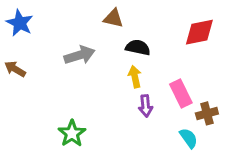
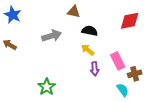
yellow arrow: (135, 77) -> (88, 50), turned -40

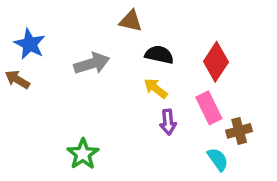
blue star: (13, 15) -> (30, 44), moved
red diamond: (130, 21) -> (216, 62), moved, turned -45

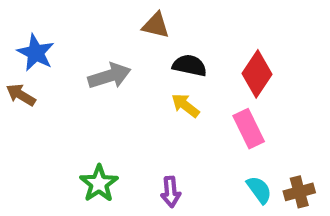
purple arrow: (168, 122) -> (171, 192), moved
brown cross: (239, 131) -> (299, 192), moved

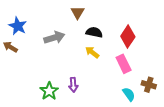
brown triangle: (156, 25) -> (77, 12), turned 48
purple arrow: (171, 192) -> (73, 85), moved
brown cross: (299, 192) -> (149, 85), moved, turned 32

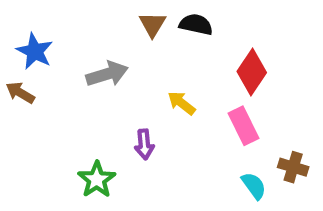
black semicircle: (94, 32) -> (196, 24), moved
purple arrow: (73, 85) -> (144, 144), moved

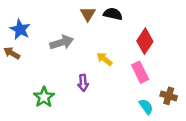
green star: (97, 179) -> (44, 97), moved

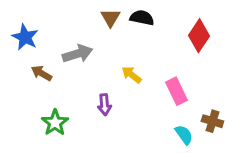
red diamond: (145, 41) -> (199, 36), moved
brown arrow: (12, 53) -> (42, 73), moved

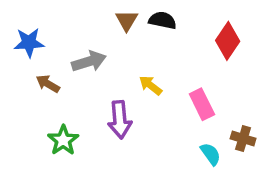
blue star: (25, 37) -> (29, 43), turned -30
purple arrow: (104, 105) -> (120, 120), size x1.5

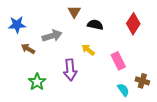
black semicircle: (163, 20) -> (95, 25), moved

